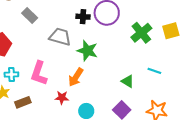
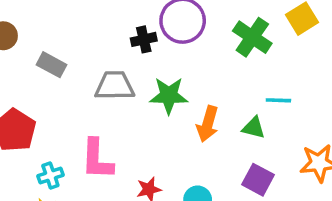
cyan line: (154, 71) -> (278, 100), moved
orange arrow: (76, 77) -> (208, 124), moved

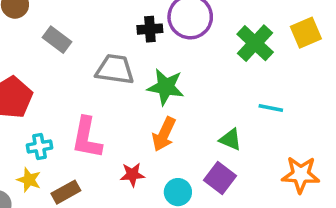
orange arrow: (208, 124) -> (164, 134), moved
green triangle: (254, 128) -> (231, 140), moved
purple square: (258, 180) -> (220, 178), moved

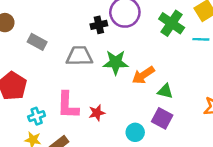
cyan line: (271, 108) -> (201, 39), moved
orange arrow: (164, 134) -> (143, 75), moved, turned 40
red star: (132, 175) -> (97, 113), moved

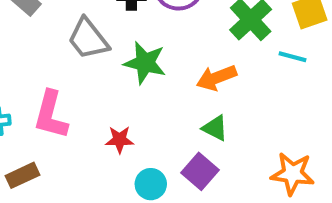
gray trapezoid: (79, 56) -> (88, 39), turned -140
orange arrow: (143, 75) -> (216, 78), moved
red star: (97, 113) -> (120, 140), moved

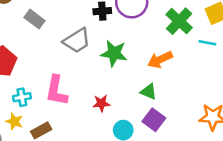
gray trapezoid: (88, 39) -> (77, 41), turned -80
green triangle: (215, 128) -> (149, 92), moved

